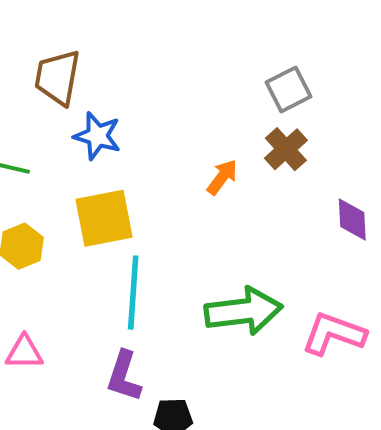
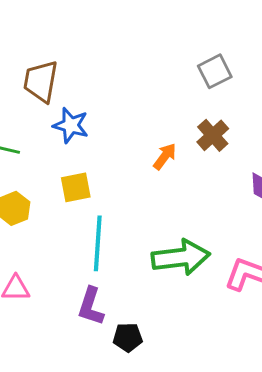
gray square: (289, 89) -> (215, 71), moved
yellow square: (104, 218) -> (76, 187), size x0.7

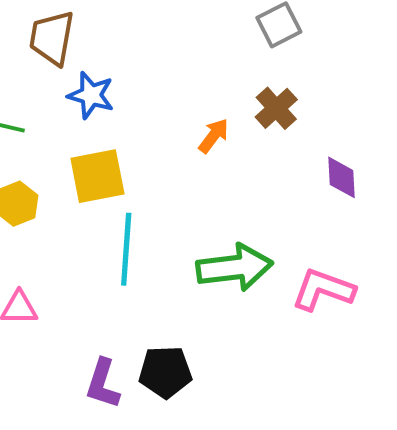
yellow square: (76, 187) -> (97, 176), size x1.4
purple L-shape: (91, 306) -> (103, 384), moved
black pentagon: (128, 337) -> (165, 372), size x1.4

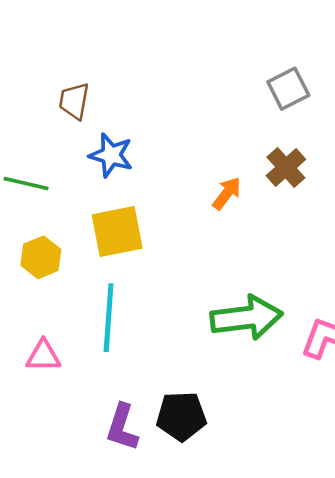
brown trapezoid: (52, 38) -> (74, 101), size x0.7
cyan line: (126, 249) -> (109, 318), moved

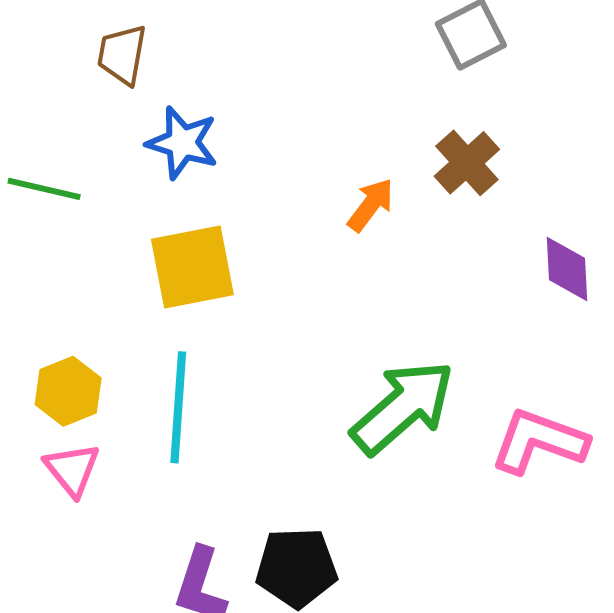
yellow hexagon: (41, 257) -> (68, 391), moved
green arrow: (246, 318) -> (403, 407), turned -34
pink triangle: (43, 356) -> (72, 469), turned 51

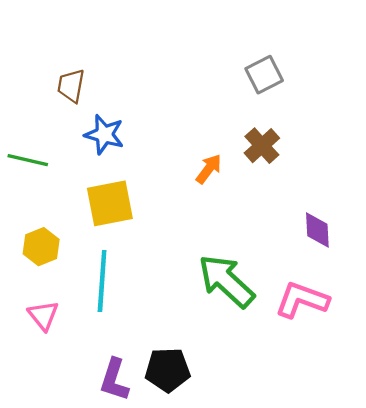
purple diamond: (567, 269) -> (317, 230), moved
yellow hexagon: (68, 391) -> (41, 247), moved
green arrow: (403, 407) -> (226, 281), turned -96

